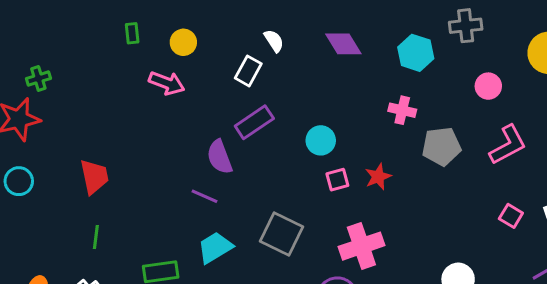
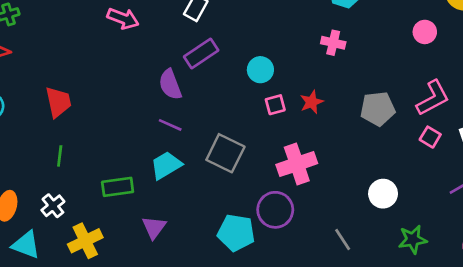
pink circle: (488, 86) -> (425, 32), moved
pink L-shape: (508, 145) -> (433, 98), moved
gray pentagon: (441, 146) -> (378, 109), moved
purple line: (204, 196) -> (170, 125), moved

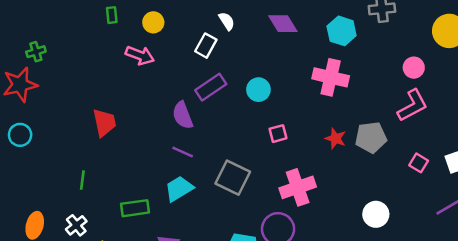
pink cross: (333, 43) -> (331, 77), size x1.6
cyan circle: (260, 70) -> (258, 90), moved
pink L-shape: (433, 98) -> (413, 105), moved
red trapezoid: (58, 102) -> (104, 123), moved
red star: (312, 102) -> (335, 138), moved, turned -30

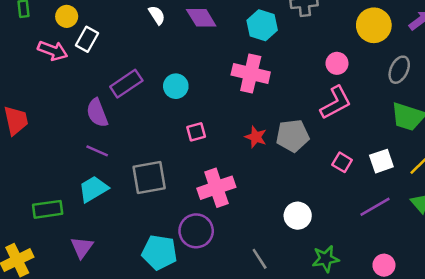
white semicircle: (227, 21) -> (157, 15), moved
white rectangle: (206, 46) -> (87, 39), moved
gray square: (233, 178) -> (149, 178), turned -36

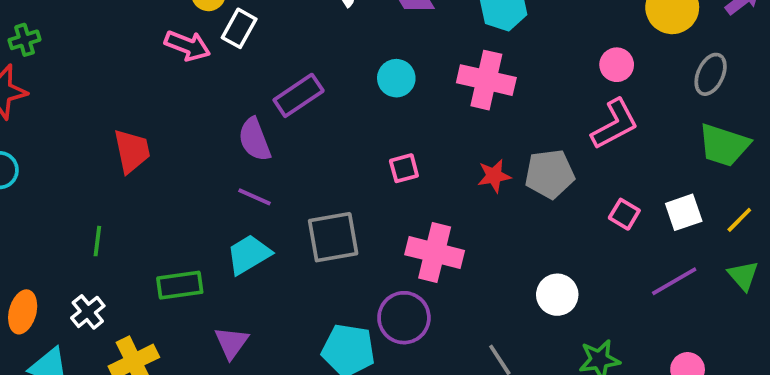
cyan circle: (176, 86) -> (396, 78), moved
red star: (256, 137) -> (494, 176), turned -30
pink cross: (216, 188) -> (435, 253), turned 33

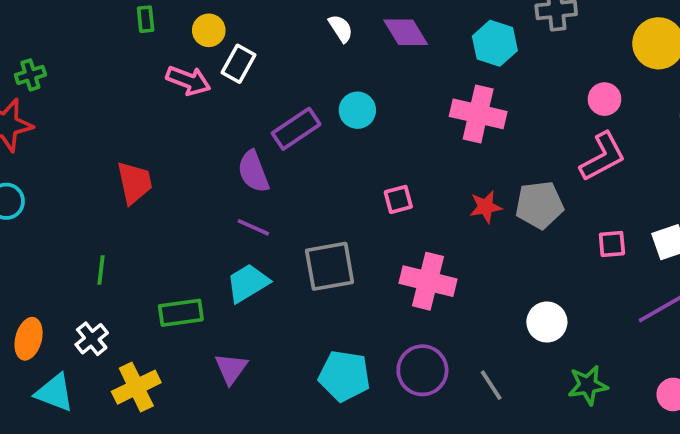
cyan circle: (396, 78) -> (357, 110), moved
pink square: (624, 214) -> (612, 244), turned -36
purple circle: (404, 318) -> (422, 370), moved

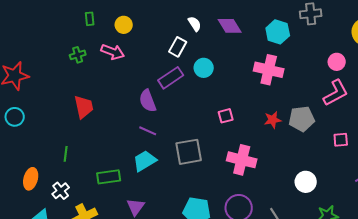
white rectangle: (238, 64) -> (178, 47), moved
green cross: (30, 75) -> (78, 55), moved
orange ellipse: (29, 339) -> (31, 179), moved

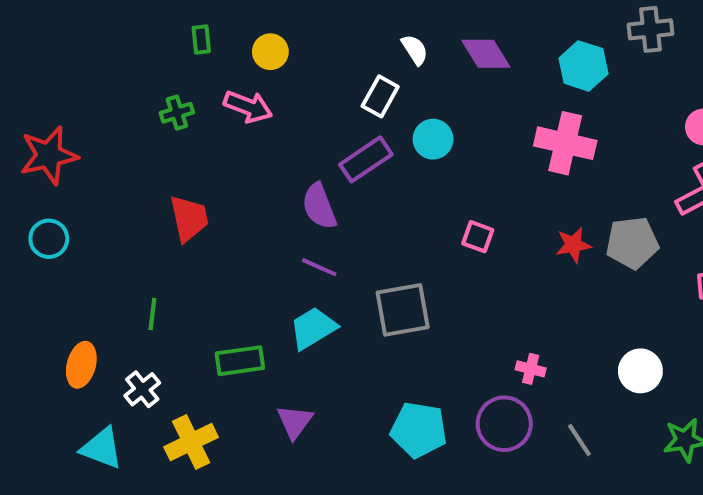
pink square: (226, 116) -> (478, 237), turned 35
pink cross: (242, 160) -> (531, 369), moved, size x0.5

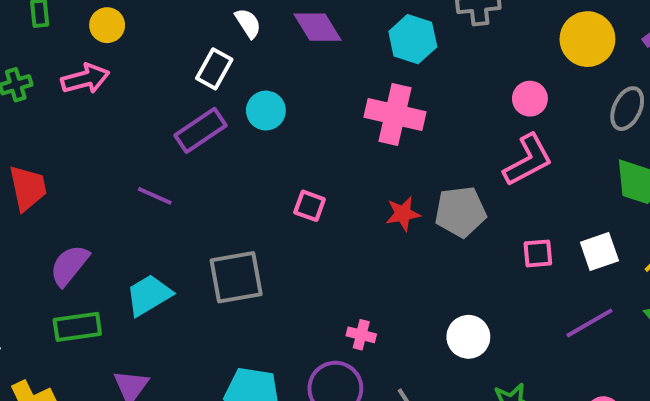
pink arrow: (248, 107) -> (85, 79), turned -36
purple semicircle: (319, 206) -> (69, 265), moved, turned 60
purple line: (319, 267) -> (155, 196), moved

